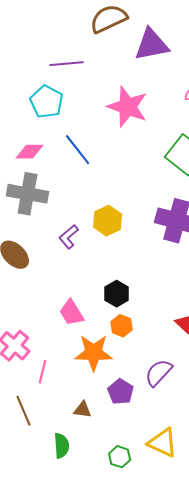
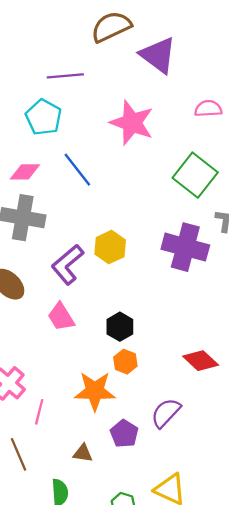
purple triangle: (152, 45) -> (158, 55), turned 48
purple L-shape: (69, 237) -> (68, 265), size x1.5
pink trapezoid: (72, 313) -> (61, 317), moved

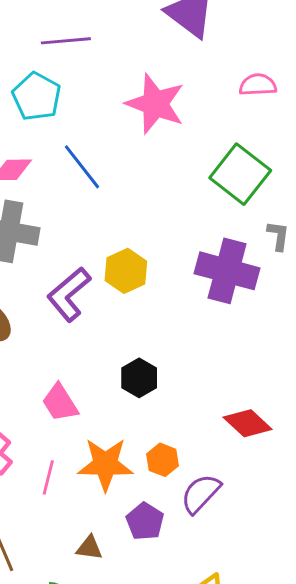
pink trapezoid: (61, 317) -> (60, 403), moved
orange hexagon: (125, 362) -> (163, 460), moved
pink line: (39, 412) -> (48, 477), moved

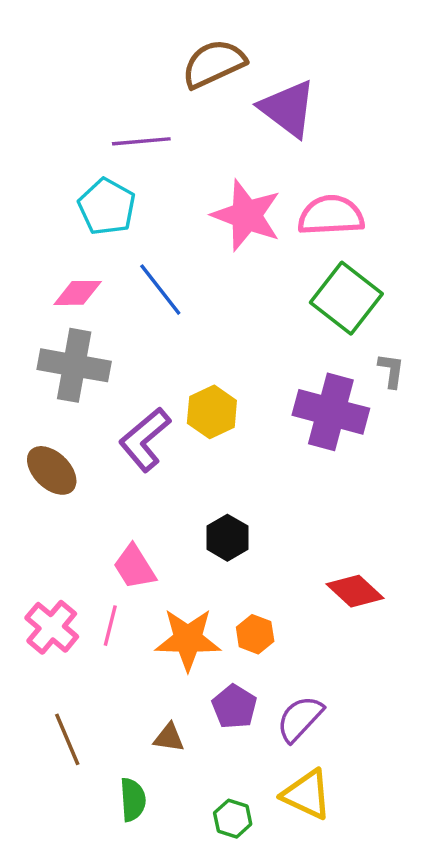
pink semicircle: (258, 85) -> (331, 215), moved, size x1.5
pink line: (48, 477) -> (110, 626), moved
purple semicircle: (201, 494) -> (300, 719), moved

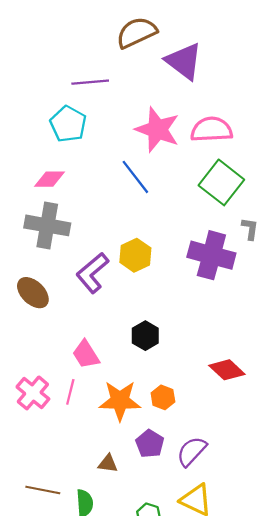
blue line: (160, 290) -> (135, 177), moved
brown line: (67, 739) -> (43, 490), moved, turned -56

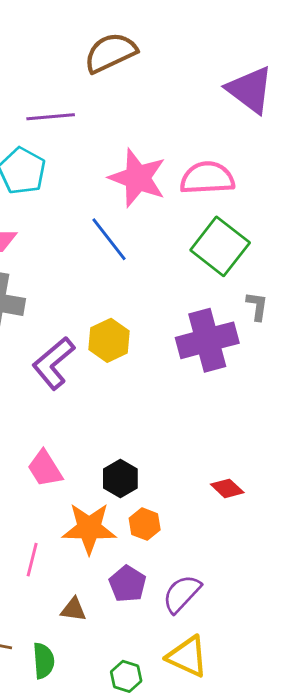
purple triangle: (184, 61) -> (250, 90), moved
purple cross: (211, 255) -> (207, 340), turned -30
black hexagon: (145, 336) -> (120, 478), moved
red diamond: (227, 370) -> (227, 488), size x0.7
pink line: (70, 392) -> (32, 560), moved

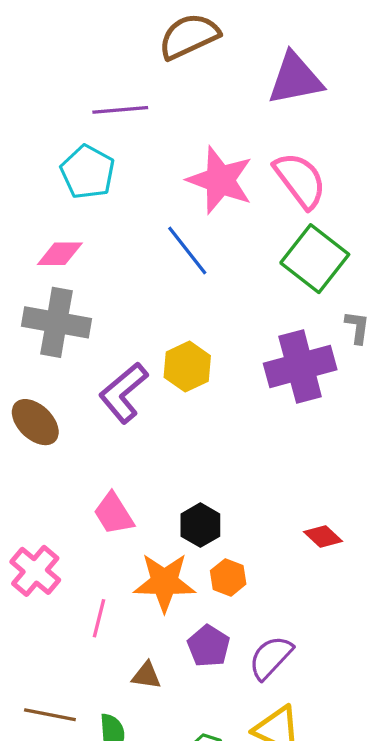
purple triangle: (250, 90) -> (295, 79), moved, turned -48
pink semicircle: (207, 178) -> (300, 180), turned 56

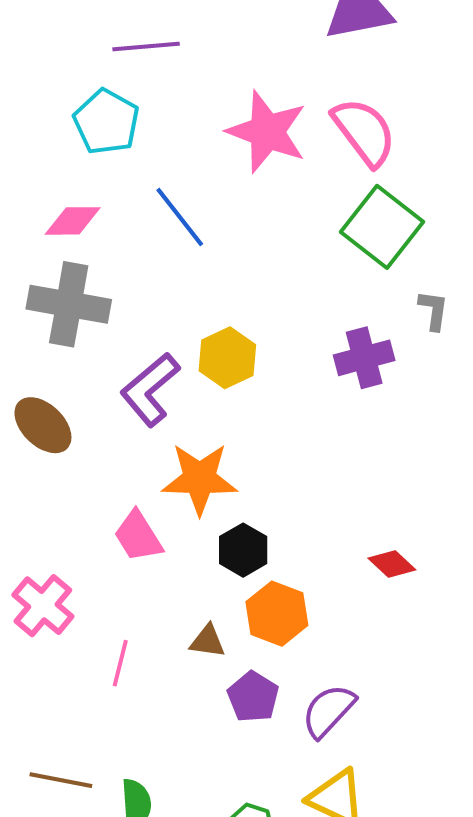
blue line: (187, 250) -> (180, 217), moved
purple cross: (300, 367) -> (364, 358), size x0.7
orange hexagon: (228, 577) -> (277, 614), size x1.4
orange star: (164, 582) -> (200, 479), moved
brown triangle: (146, 676) -> (208, 641), moved

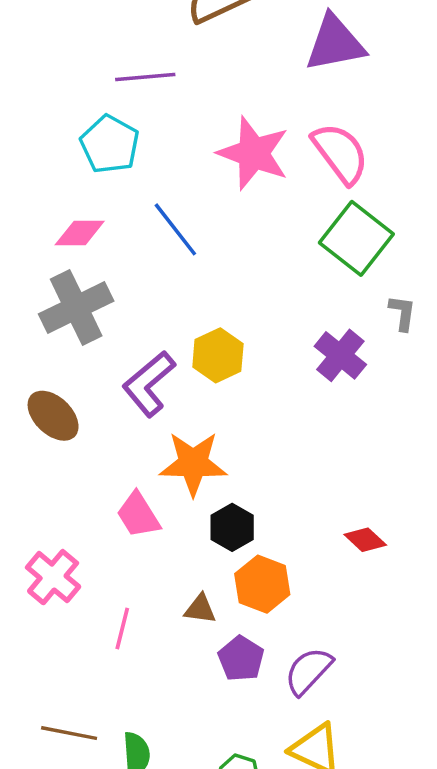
gray cross: (69, 304) -> (76, 308), turned -36
purple cross: (364, 358) -> (340, 355), turned -36

